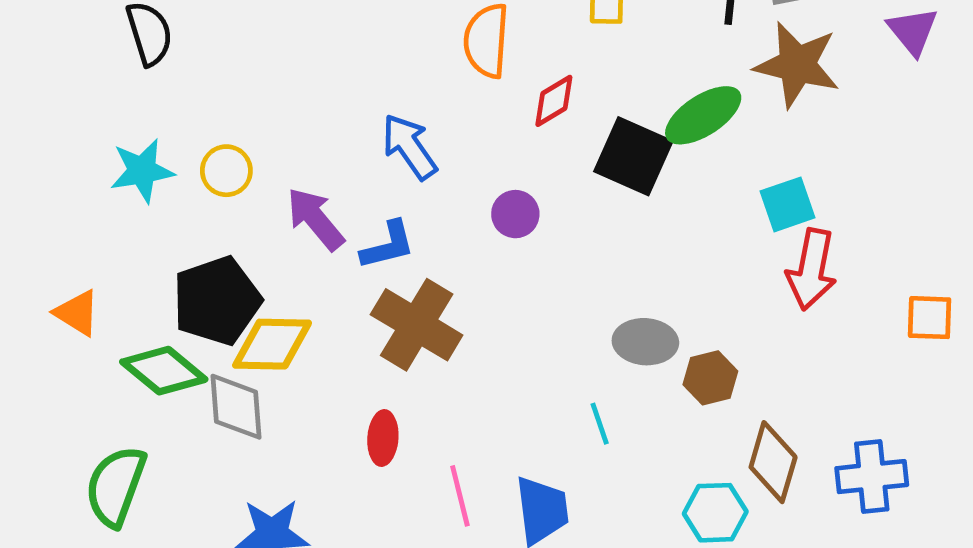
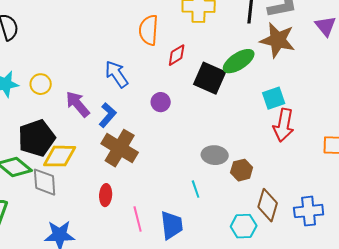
blue L-shape: (388, 245) -> (108, 115), turned -35

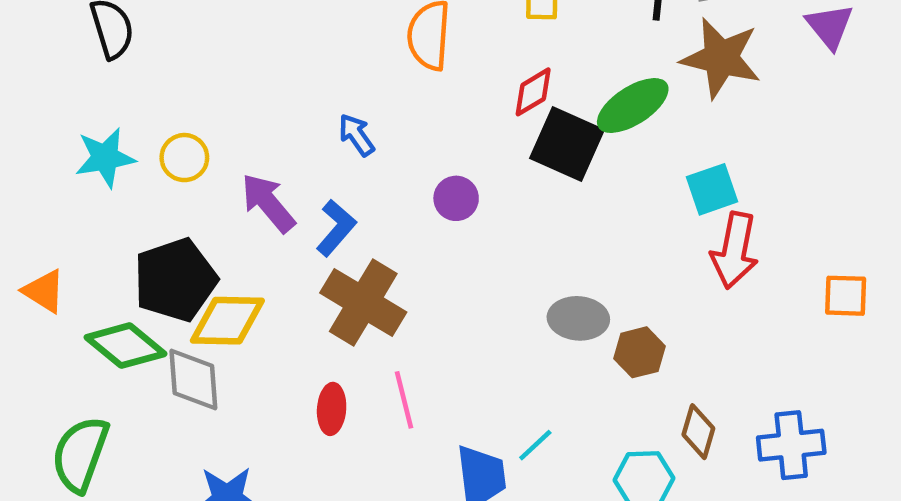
red diamond: (177, 55) -> (533, 92), moved
blue arrow: (117, 74) -> (356, 135), size x0.7
cyan line: (196, 189) -> (535, 445), moved, turned 66
brown diamond: (268, 205) -> (698, 432), size x0.7
pink line: (138, 219) -> (404, 400), moved

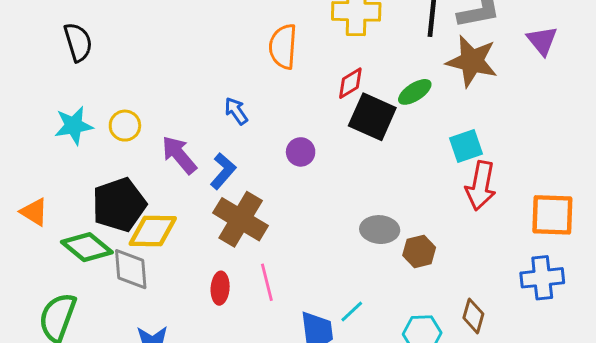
green ellipse: (633, 106) -> (415, 92), size x0.7
orange square: (846, 296) -> (552, 215), size x1.5
brown diamond: (698, 432) -> (473, 316), moved
blue cross: (791, 445) -> (542, 278), moved

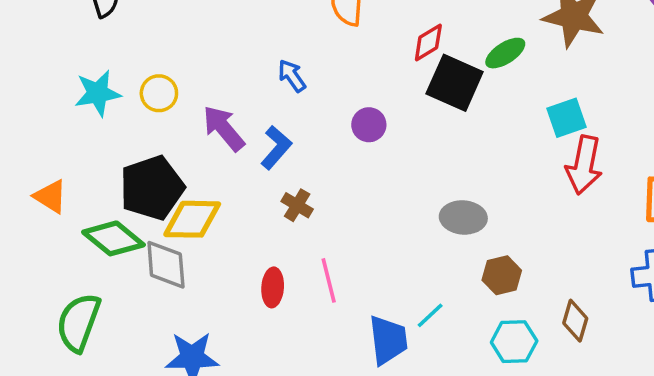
brown cross: (241, 219) -> (297, 205), size x0.5
brown hexagon: (419, 251) -> (502, 275), moved

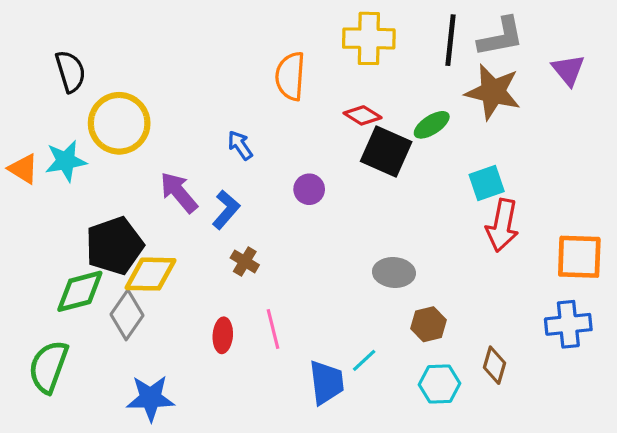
red diamond: (428, 43) -> (363, 115), turned 63
yellow circle: (159, 93) -> (119, 123), moved, size x1.8
orange triangle: (50, 196) -> (23, 169), moved
green diamond: (113, 238) -> (80, 291), turned -54
gray diamond: (166, 265) -> (127, 315), turned 39

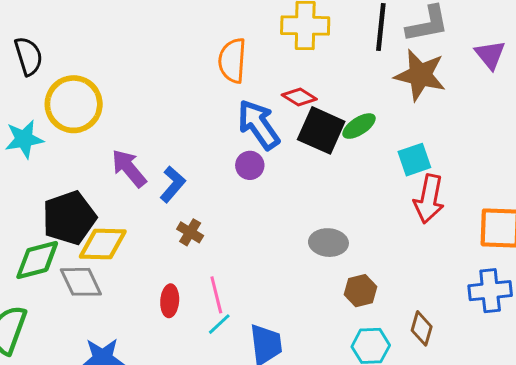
green ellipse: (432, 125) -> (359, 126), moved
blue arrow: (240, 145) -> (259, 125), moved, size x1.8
gray diamond: (127, 315) -> (81, 282), turned -60
cyan line: (364, 360) -> (219, 324), moved

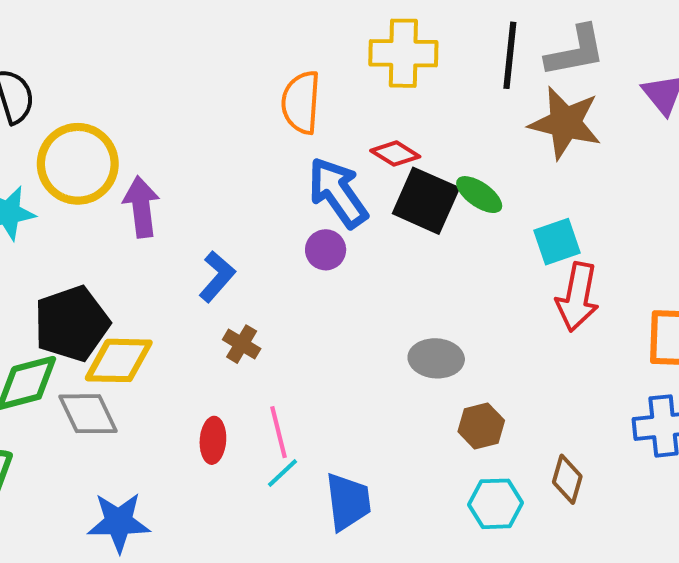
green ellipse: (359, 126) -> (479, 195), turned 68
purple arrow: (129, 168) -> (141, 207), moved, turned 33

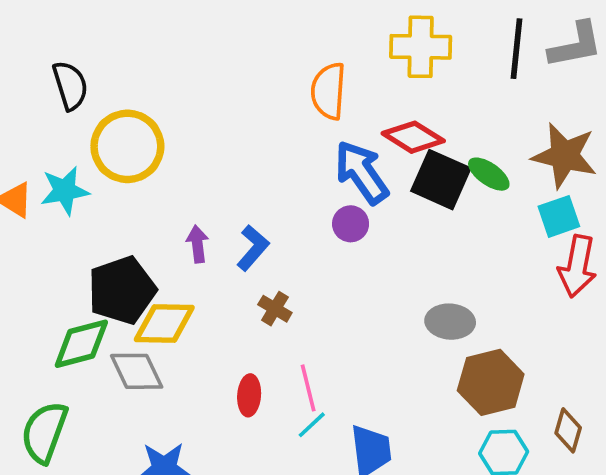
brown star: (565, 123) -> (564, 156), moved
red diamond: (395, 154) -> (413, 137), size x1.4
purple arrow: (141, 207) -> (197, 244), moved, size x0.7
brown hexagon: (481, 426) -> (491, 382), size x1.6

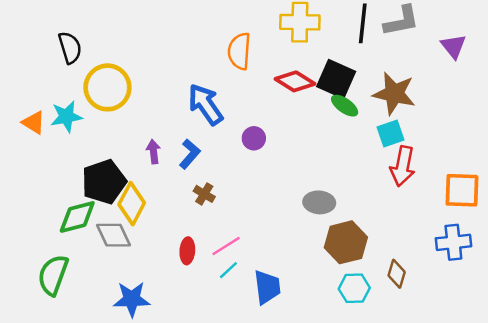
blue arrow: (362, 172) -> (205, 104), moved
black square: (441, 180) -> (336, 79), moved
yellow diamond: (164, 323) -> (132, 204), turned -63
pink line: (308, 388) -> (226, 246), turned 72

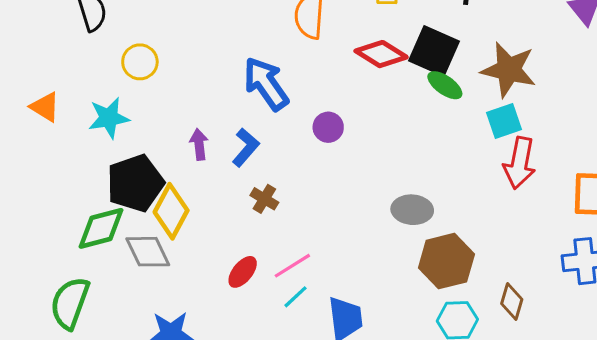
yellow circle: (107, 87) -> (140, 62), size x0.6
cyan star: (66, 117) -> (109, 118), moved
red ellipse: (187, 251) -> (243, 272), turned 35

